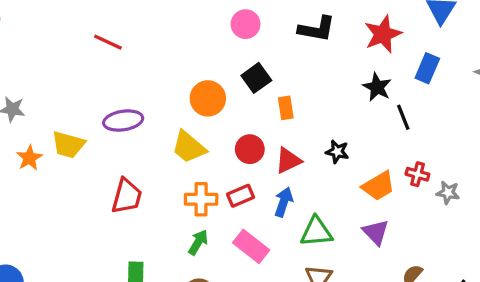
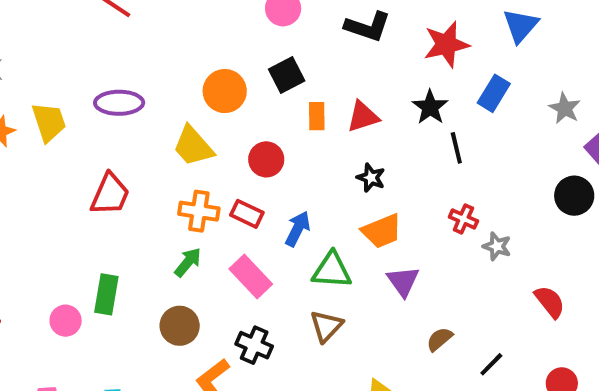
yellow trapezoid: (68, 145) -> (49, 122), turned -132
red triangle: (288, 161) -> (363, 117), moved
orange trapezoid: (378, 186) -> (382, 231), moved
red rectangle: (240, 196) -> (247, 214), turned 40

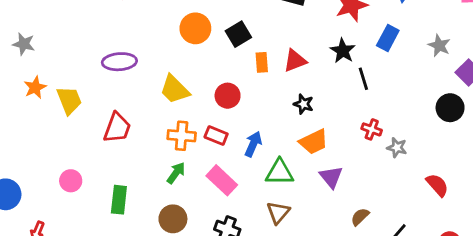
orange circle: (225, 91) -> (195, 28), moved
yellow trapezoid: (49, 122) -> (69, 100), moved
pink circle: (66, 321) -> (71, 181), moved

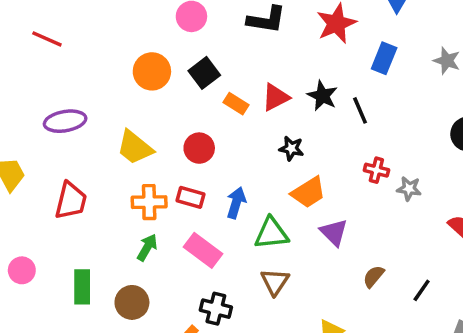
black star: (343, 51) -> (322, 96), moved
orange rectangle: (262, 62) -> (236, 104), turned -48
brown circle: (173, 219) -> (132, 302), moved

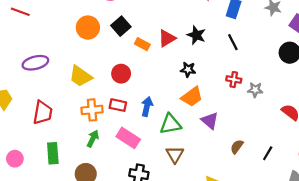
black line: (360, 110) -> (233, 42), moved
black star: (291, 148) -> (188, 70), moved
green rectangle: (82, 287) -> (53, 153), moved

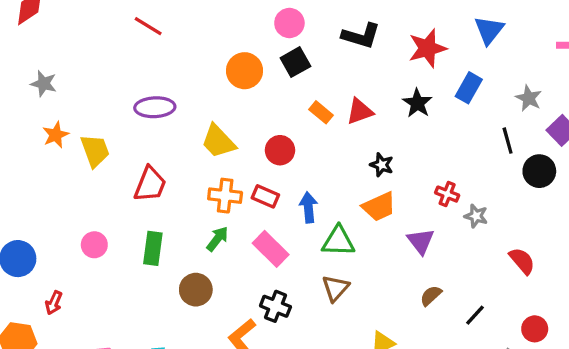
black square: (121, 26) -> (295, 62), moved
black star: (196, 35) -> (417, 103), moved
black line: (233, 42) -> (508, 141), moved
blue arrow: (147, 106) -> (308, 207), turned -30
purple triangle: (210, 121) -> (421, 241), moved

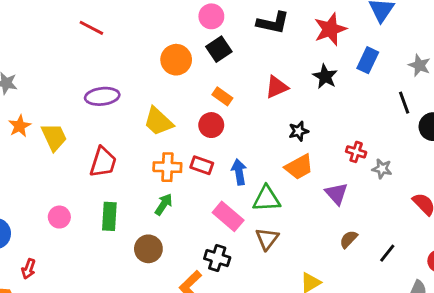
orange rectangle: (321, 112) -> (222, 96), moved
black star: (382, 165) -> (299, 131), turned -30
pink rectangle: (271, 249) -> (228, 216), moved

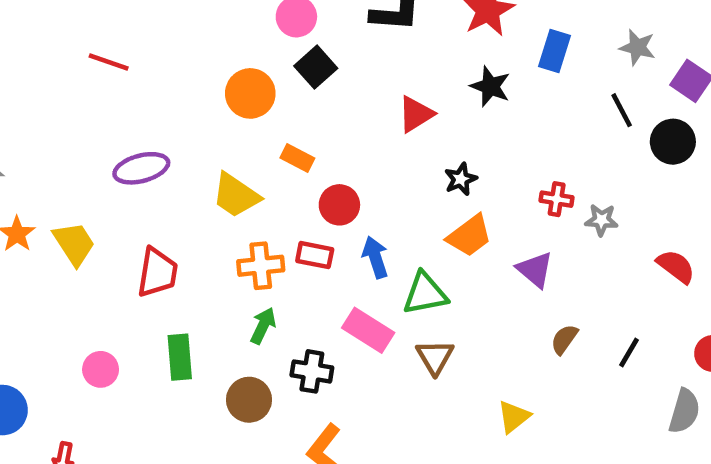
orange rectangle: (222, 96) -> (297, 158), moved
red circle: (211, 125) -> (339, 205), moved
black cross: (217, 258) -> (312, 371), moved

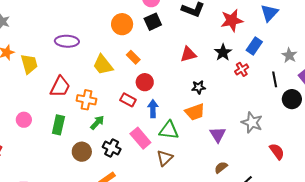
red cross: (557, 199) -> (242, 69), moved, turned 32
gray star: (601, 220) -> (252, 122), size x1.5
orange cross: (261, 266) -> (86, 100), moved

